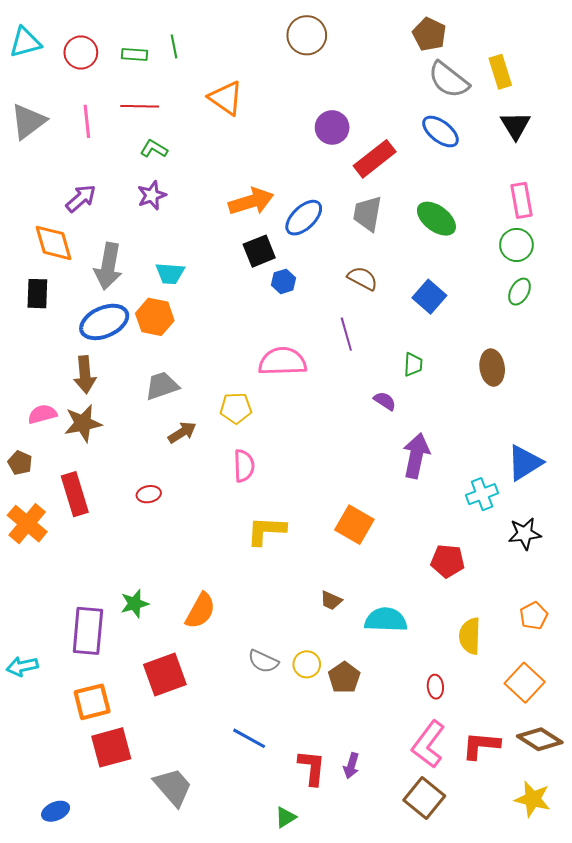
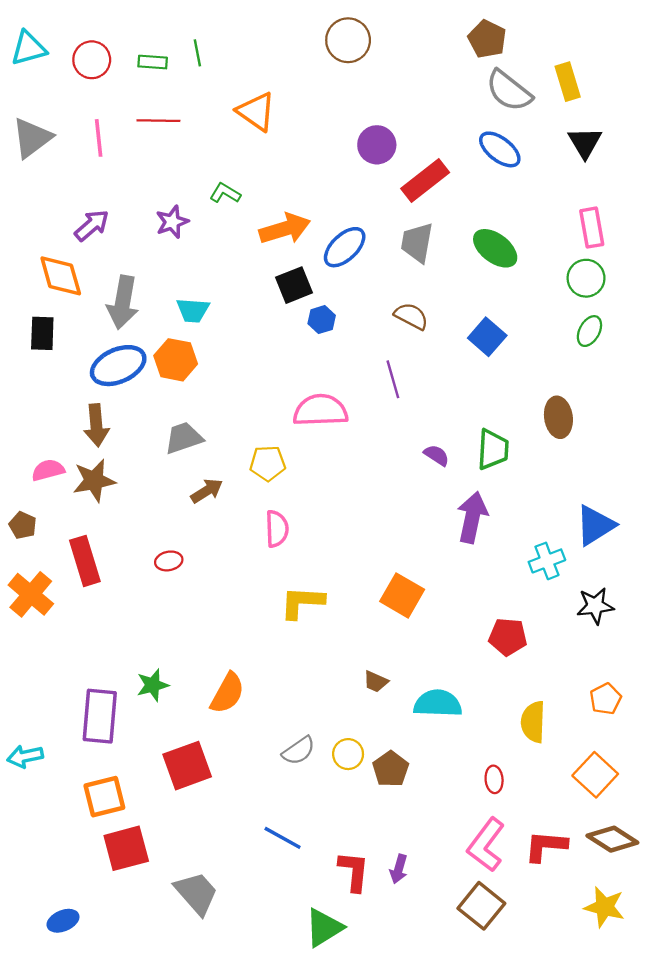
green L-shape: (154, 149) -> (225, 193), moved
green trapezoid: (413, 364) -> (493, 449), moved, size x1.5
gray semicircle: (263, 661) -> (299, 751), turned -60
green triangle: (285, 817) -> (324, 928), size x1.6

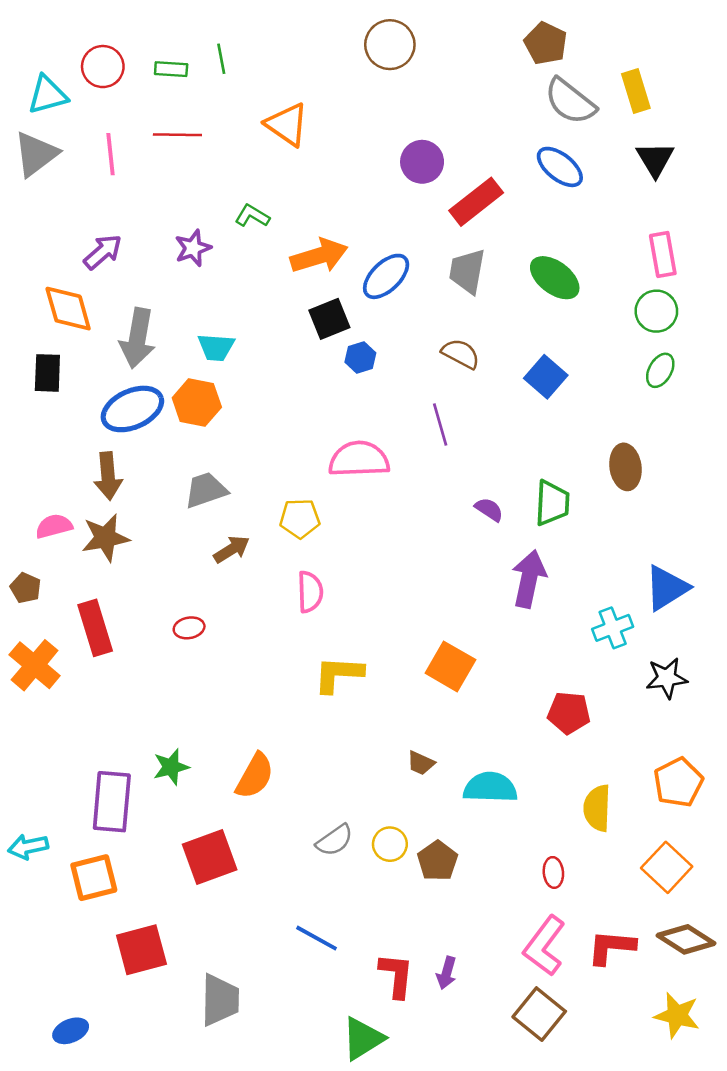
cyan triangle: (29, 48) -> (47, 95), moved
orange pentagon: (606, 699) -> (678, 782), size x1.4
orange square: (104, 797) -> (94, 878), moved
gray trapezoid: (196, 893) -> (220, 1000), turned 42

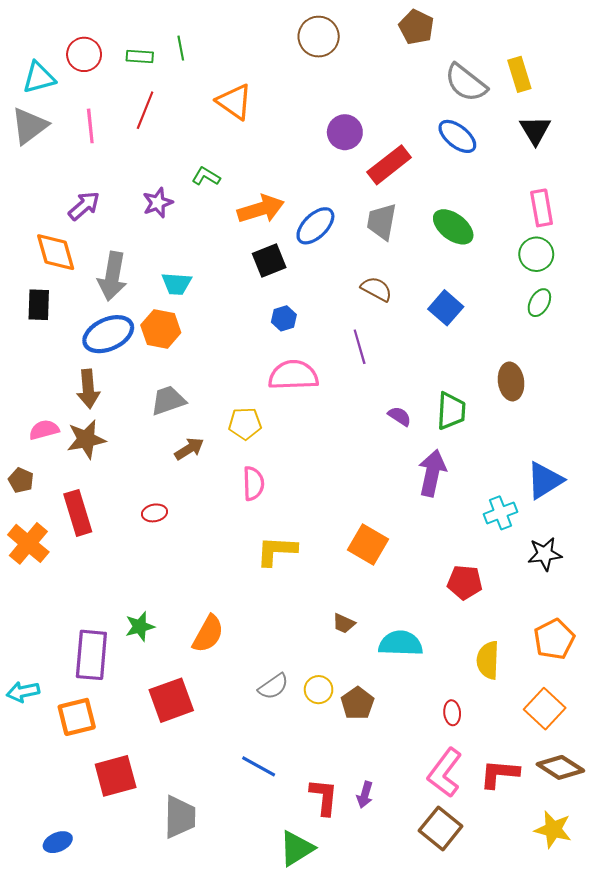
brown pentagon: (546, 43) -> (416, 27), moved
red line: (177, 135) -> (145, 110), turned -69
blue hexagon: (360, 357) -> (284, 318), moved

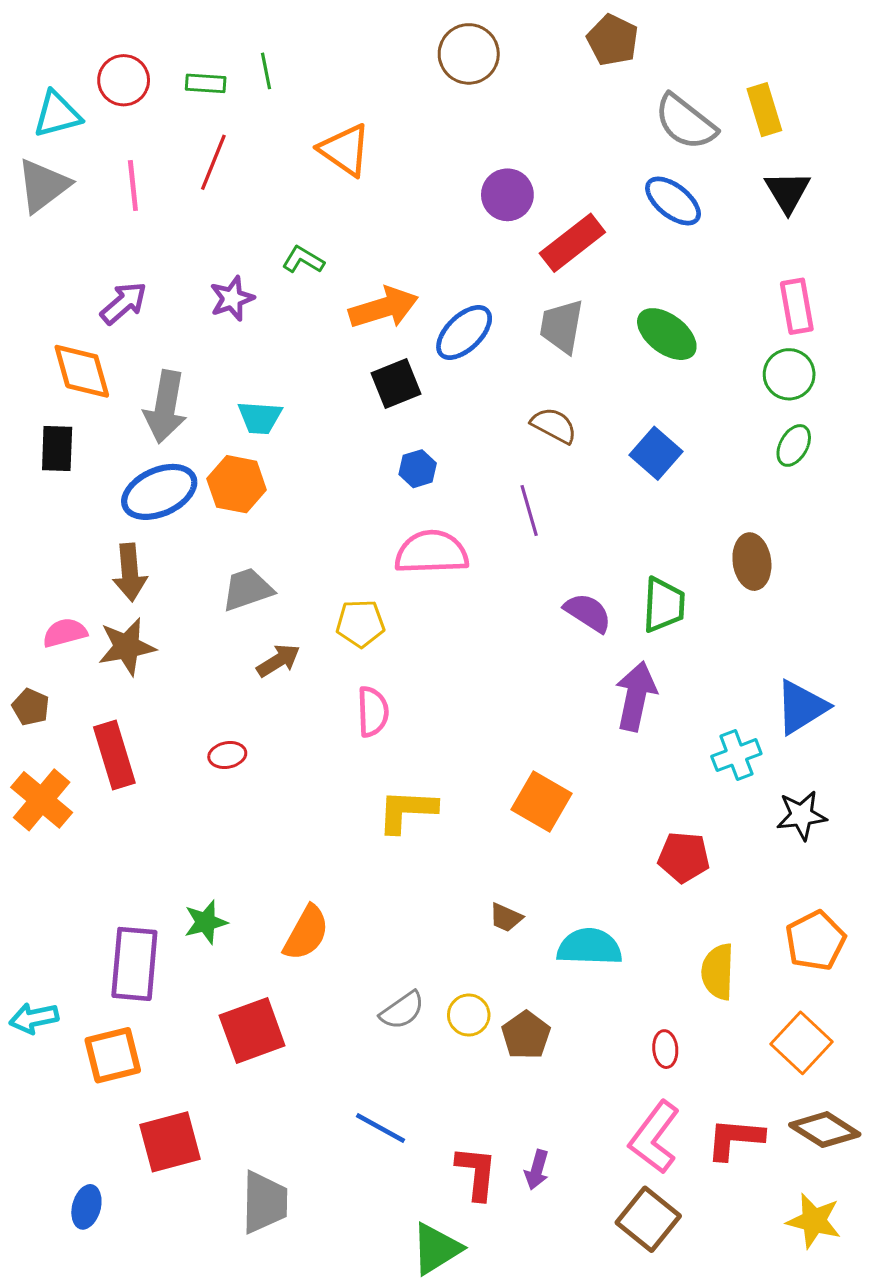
purple semicircle: (400, 416) -> (588, 613), size x1.4
blue ellipse: (58, 842) -> (86, 1207), moved, turned -52

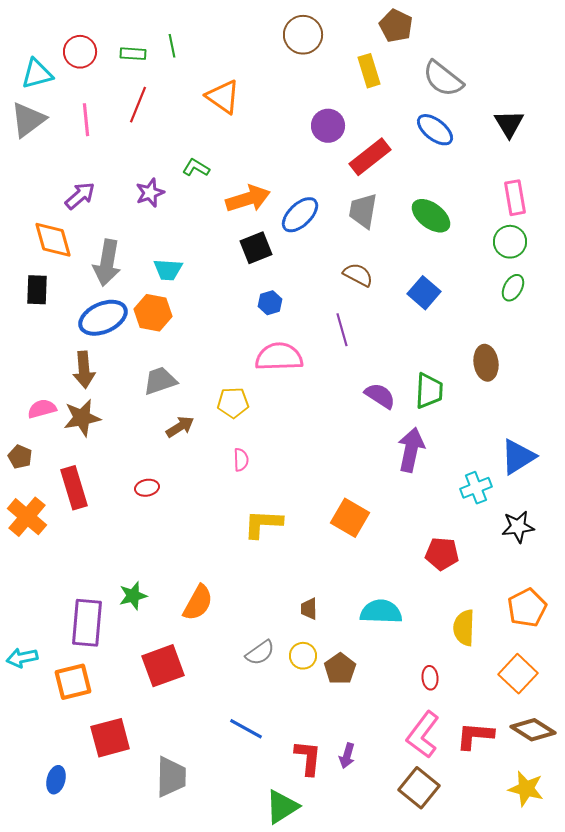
yellow rectangle: (764, 110) -> (369, 71), moved
pink semicircle: (373, 712) -> (241, 460), size x0.7
brown trapezoid: (506, 918) -> (309, 609), moved, turned 65

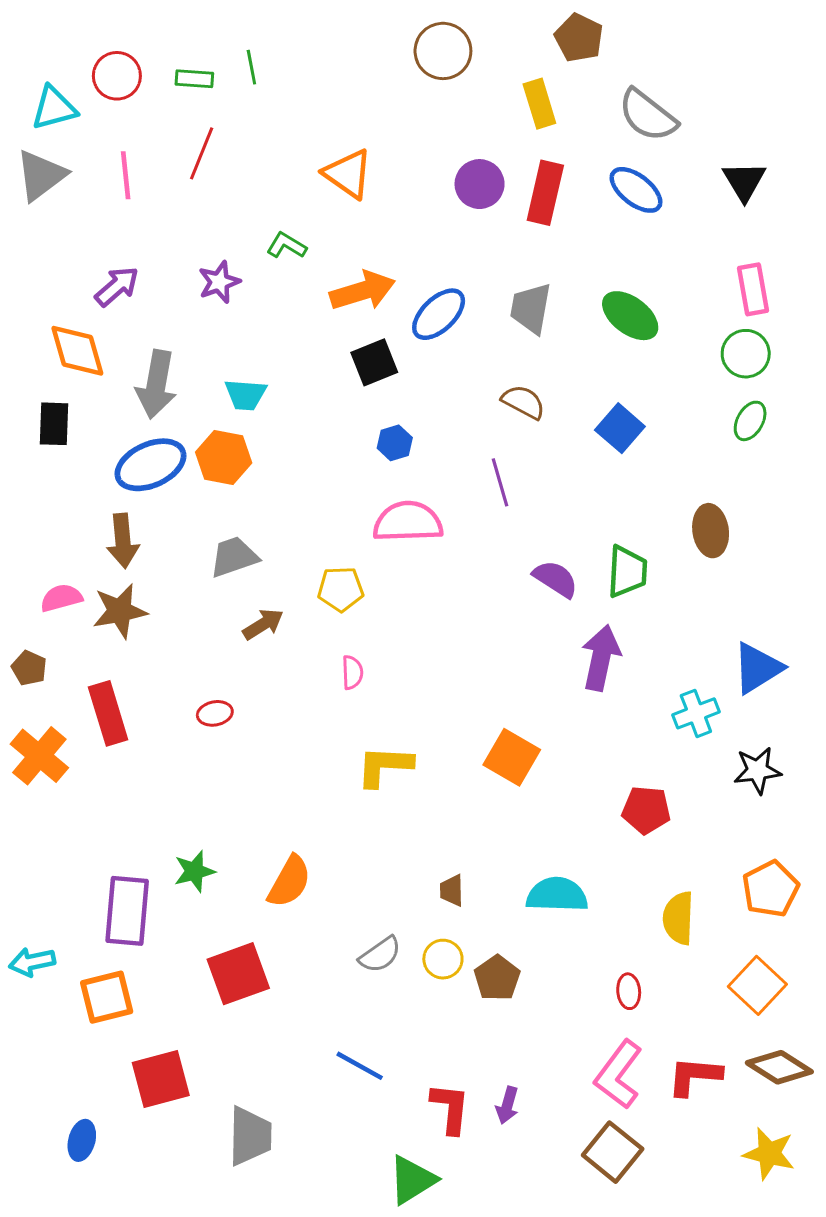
orange triangle: (223, 97) -> (348, 174), moved
red rectangle: (370, 157) -> (545, 193), moved, turned -39

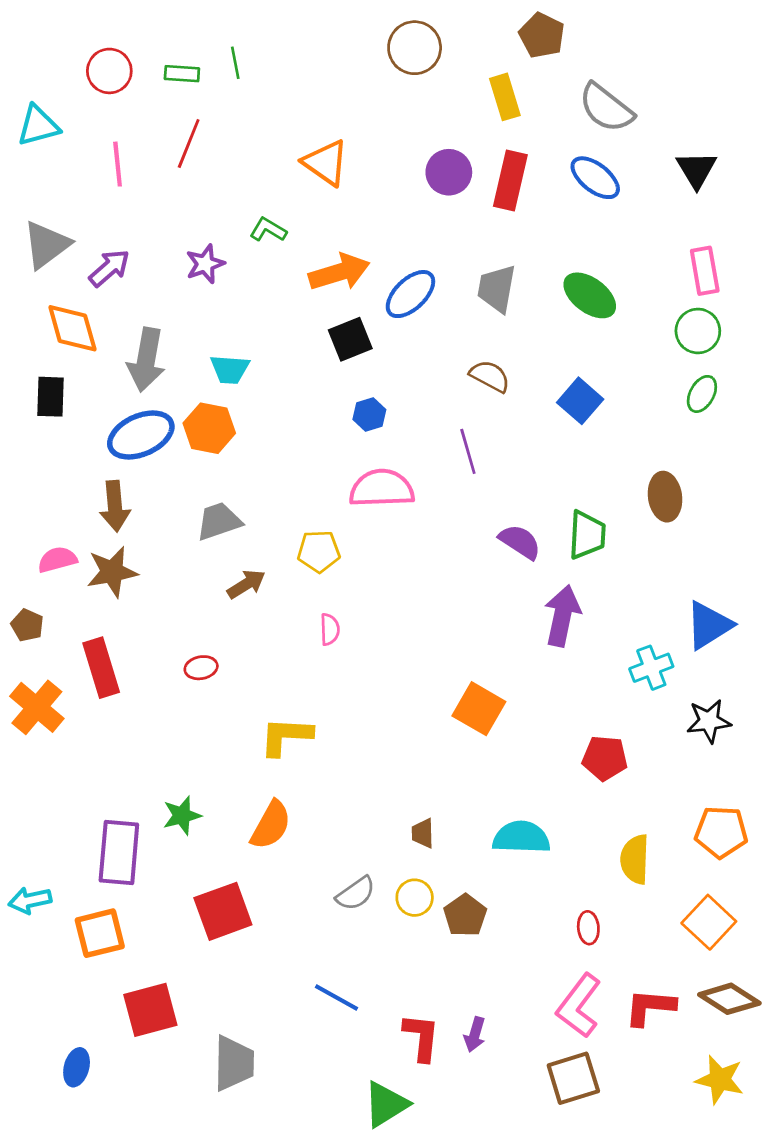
cyan triangle: (54, 108) -> (38, 126), moved
gray triangle: (41, 175) -> (46, 245), moved
yellow L-shape: (384, 766) -> (286, 736), moved
orange pentagon: (771, 889) -> (721, 832), turned 30
brown square: (613, 1152) -> (573, 1078), turned 34

